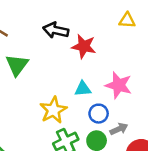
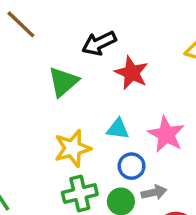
black arrow: (56, 30) -> (99, 43), turned -50
green triangle: (17, 65) -> (63, 82), moved

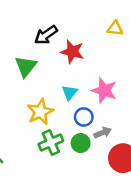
cyan triangle: (118, 129) -> (70, 93), turned -49

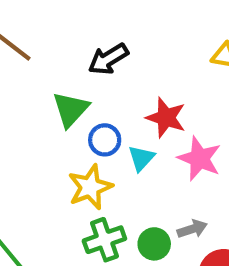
red star: (72, 52) -> (166, 118), moved
blue circle: (84, 117) -> (105, 140), moved

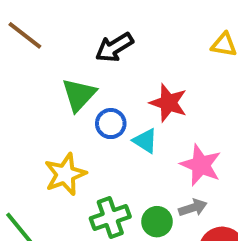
cyan triangle: (141, 158) -> (145, 141), turned -40
pink star: (199, 159) -> (201, 165), moved
yellow star: (90, 187) -> (65, 174), moved

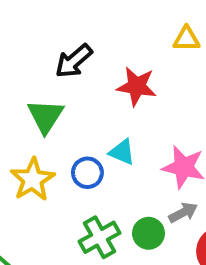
red star: (168, 103) -> (137, 86), moved
blue circle: (111, 124) -> (87, 173), moved
yellow star: (65, 174) -> (33, 179), moved

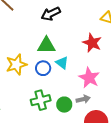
red star: (137, 86) -> (92, 43), moved
green triangle: (45, 116) -> (46, 45), moved, turned 42

